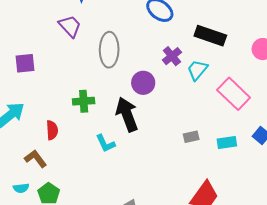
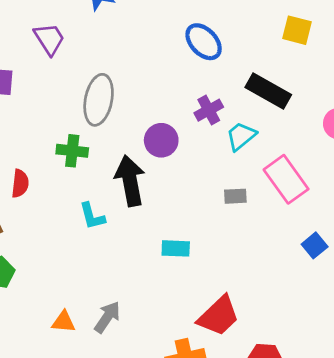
purple trapezoid: (70, 26) -> (49, 39), moved
gray ellipse: (109, 50) -> (99, 100), moved
gray rectangle: (191, 137) -> (235, 196), moved
cyan rectangle: (227, 143) -> (176, 248), moved

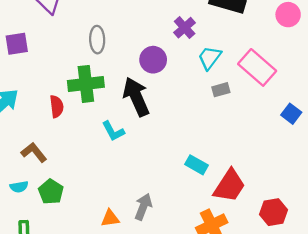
gray ellipse: (99, 100) -> (97, 40), size x0.7
cyan trapezoid: (241, 136) -> (210, 58), moved
green cross: (72, 151) -> (86, 84), size x1.4
red semicircle: (20, 183) -> (57, 106), moved
cyan rectangle: (176, 248) -> (196, 165), moved, turned 40

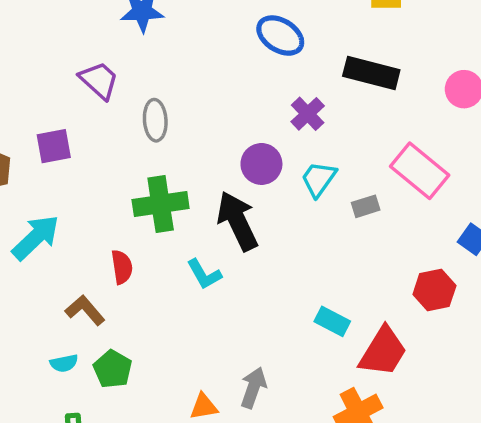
gray ellipse: (97, 40) -> (155, 120), moved
cyan trapezoid: (210, 58) -> (319, 179), moved
red semicircle: (57, 106) -> (122, 267), moved
red hexagon: (273, 212) -> (434, 290), moved

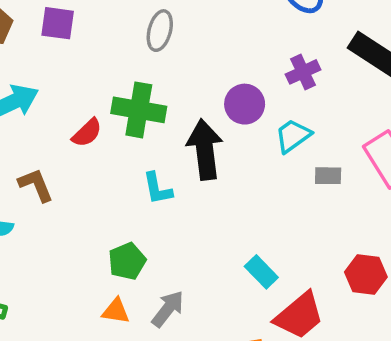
red semicircle: (122, 267) -> (87, 133), moved, turned 36
green pentagon: (113, 369) -> (127, 261), moved

